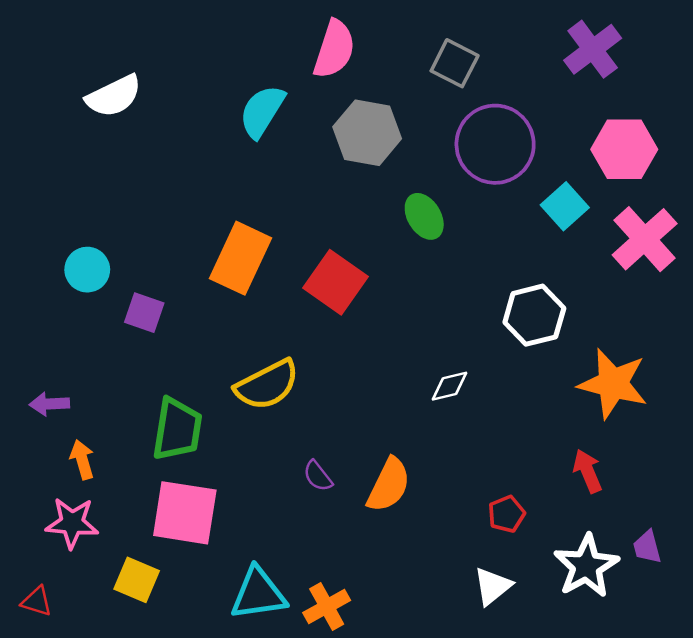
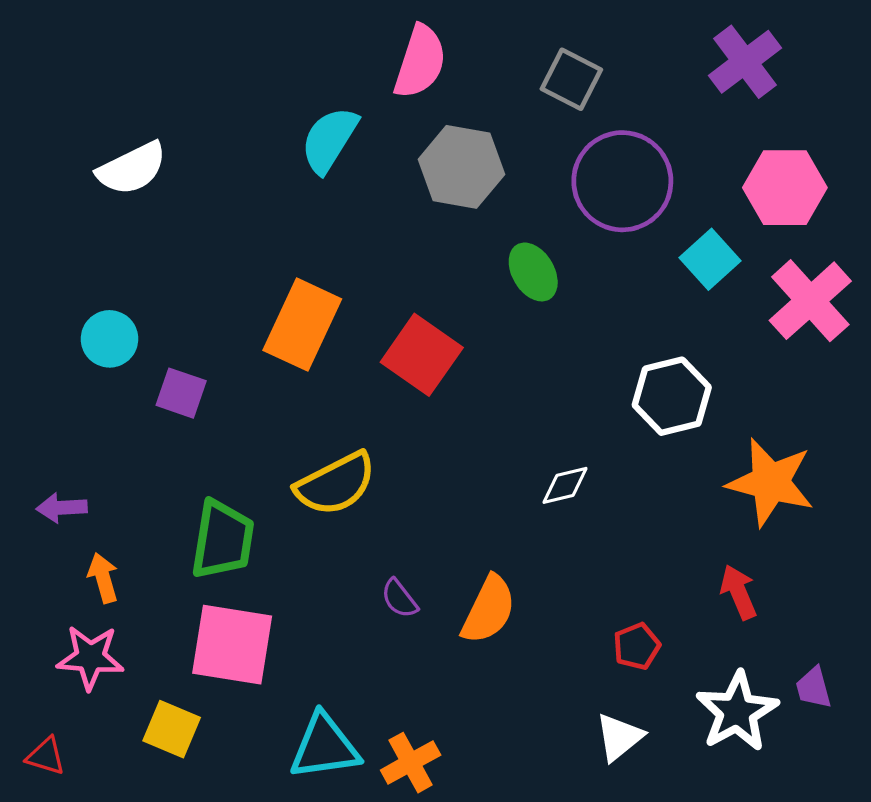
white semicircle: (114, 96) -> (132, 168), moved

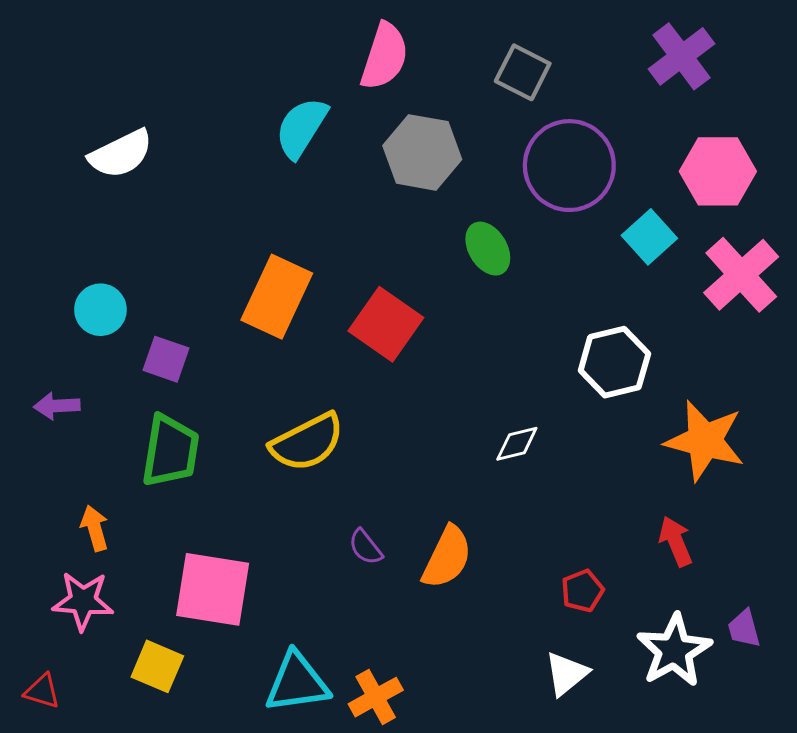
purple arrow: (62, 508) -> (57, 406), moved
green trapezoid: (223, 540) -> (170, 451), moved

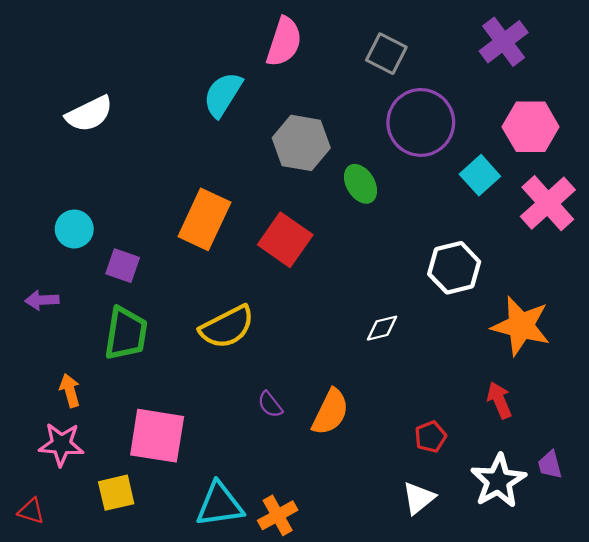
gray hexagon: (422, 152) -> (301, 143), moved
yellow square: (157, 666) -> (116, 493), turned -36

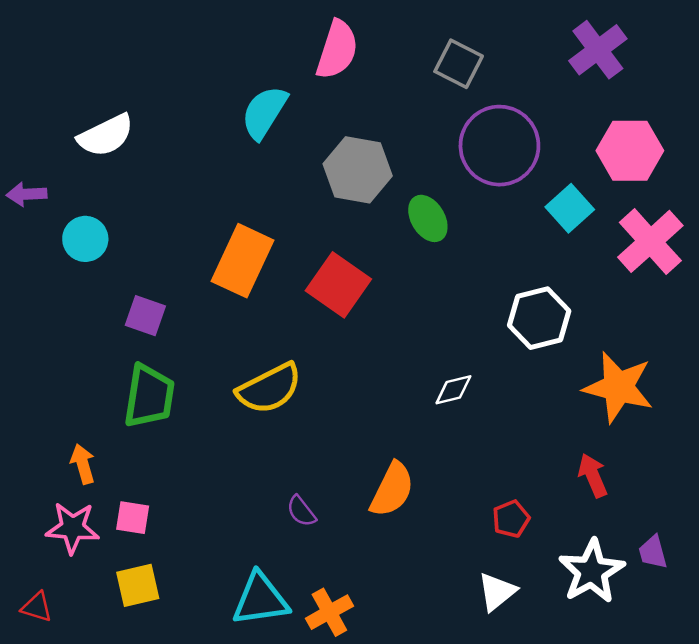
cyan circle: (74, 229) -> (85, 239), moved
purple arrow: (42, 300) -> (26, 194), moved
purple semicircle: (270, 404) -> (301, 511), moved
pink square: (157, 436) -> (133, 518), moved, size x0.5

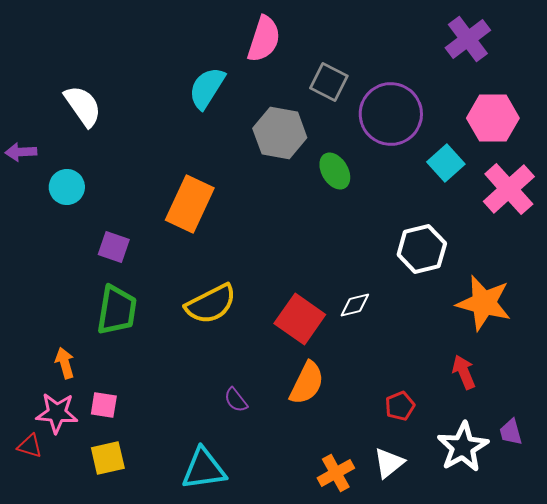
gray square: (459, 64) -> (329, 82), moved
white semicircle: (106, 135) -> (83, 106), turned -99
red square: (338, 285) -> (300, 319), moved
red triangle: (37, 607) -> (30, 446), moved
orange cross: (329, 612) -> (336, 473), moved

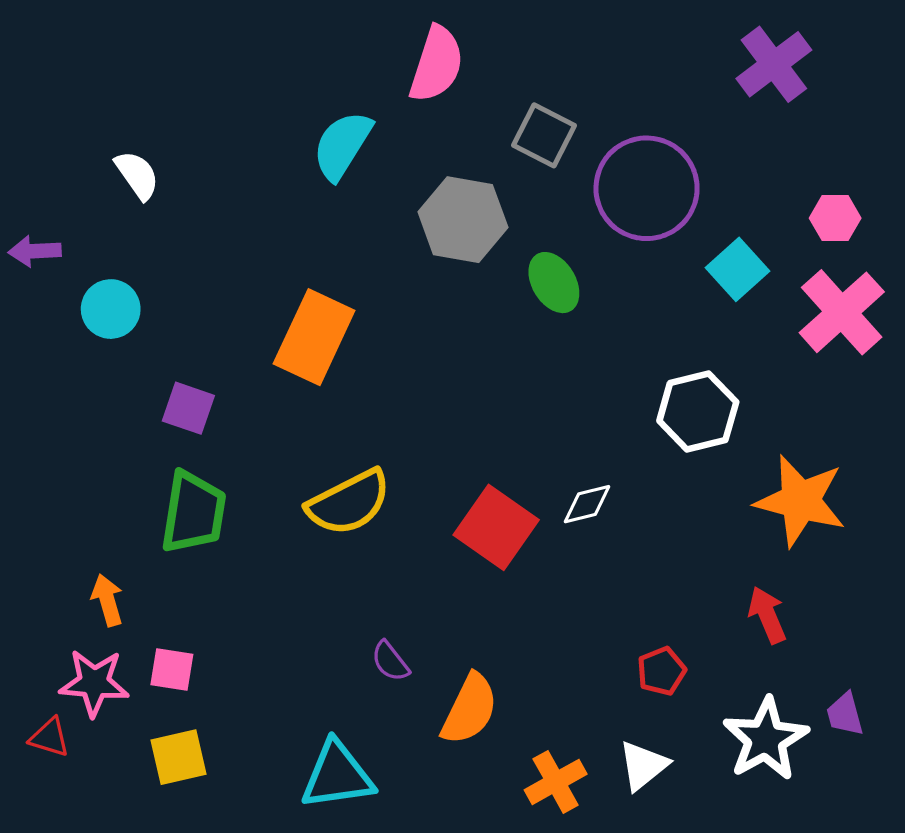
white semicircle: (83, 106) -> (137, 175), size x0.7
pink hexagon: (493, 118) -> (835, 218), moved, size x0.6
orange semicircle: (307, 383) -> (470, 709), moved

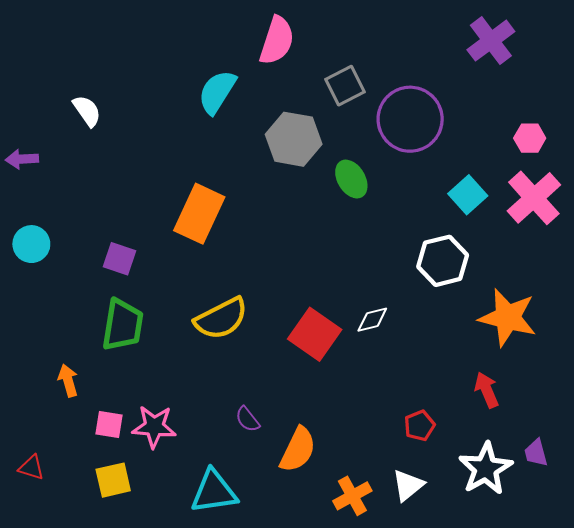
gray square: (544, 135) -> (345, 86), turned 36
cyan square: (737, 269) -> (468, 195), moved
cyan circle: (111, 309) -> (31, 244), moved
pink star: (94, 683) -> (154, 427), moved

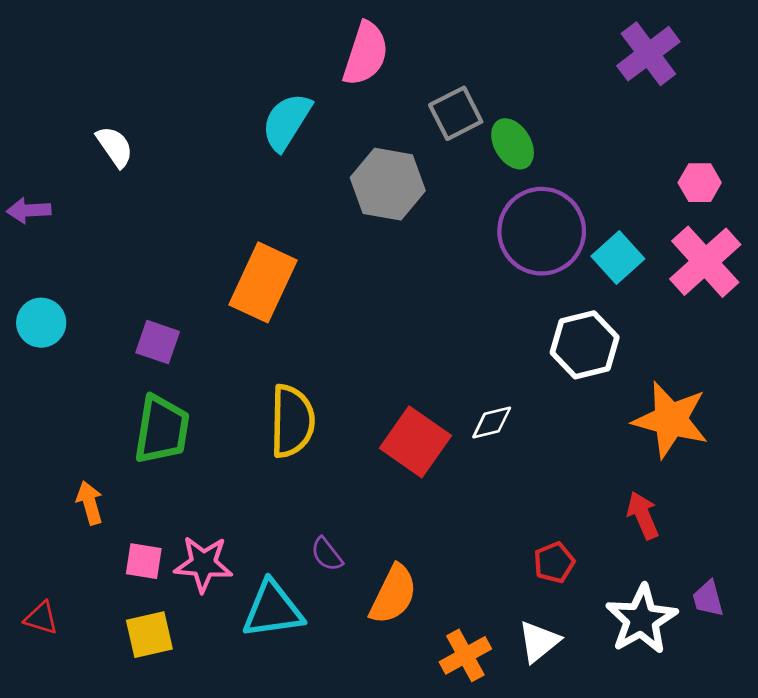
purple circle: (410, 119) -> (542, 231), moved
green ellipse: (351, 179) -> (513, 144), moved
yellow semicircle: (221, 319) -> (292, 421), turned -62
cyan triangle: (214, 492) -> (273, 610), moved

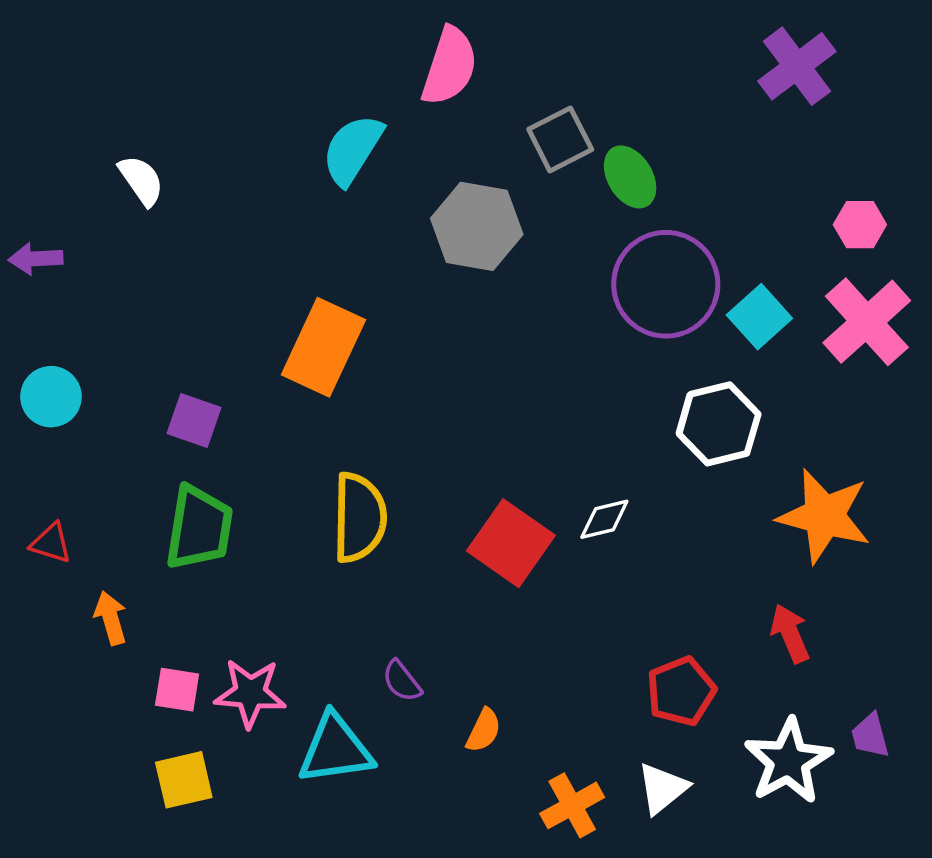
red pentagon: (554, 562) -> (681, 691), size x1.4
orange semicircle: (393, 594) -> (484, 730), size x0.6
red triangle: (41, 618) -> (51, 543), moved

